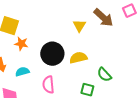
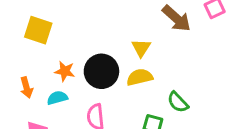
yellow triangle: (79, 26) -> (141, 48), moved
orange star: (21, 44) -> (65, 71), moved

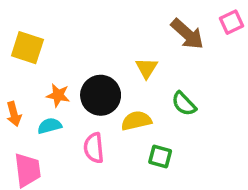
yellow semicircle: (140, 77) -> (136, 121), moved
green semicircle: (178, 102) -> (184, 104), moved

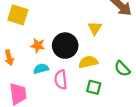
green semicircle: (184, 104) -> (122, 69), moved
cyan semicircle: (50, 126) -> (41, 69), moved
green square: (160, 156) -> (94, 87), moved

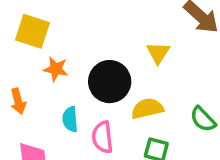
orange star: (38, 46) -> (56, 69), moved
cyan semicircle: (41, 69) -> (70, 119), turned -80

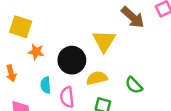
yellow triangle: (158, 53) -> (104, 41), size x1.5

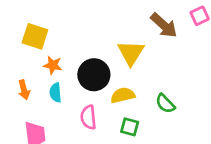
cyan semicircle: (46, 85) -> (55, 93), moved

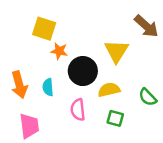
yellow square: (35, 36) -> (44, 29), moved
orange star: (53, 65) -> (59, 51), moved
orange arrow: (24, 90) -> (19, 85), size x1.5

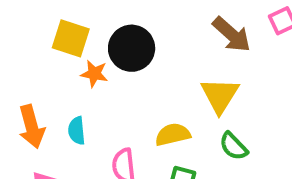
yellow triangle: (116, 51) -> (220, 95), moved
black circle: (83, 71) -> (132, 48), moved

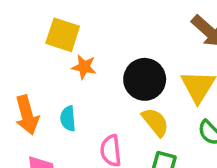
black circle: (132, 48) -> (145, 79), moved
yellow semicircle: (173, 135) -> (155, 122), turned 64

